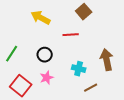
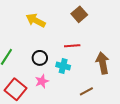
red line: (71, 35) -> (72, 46), moved
cyan cross: (79, 69) -> (63, 66), moved

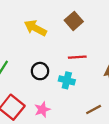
brown square: (79, 14) -> (74, 21), moved
pink star: (42, 81) -> (42, 110), moved

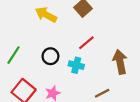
red line: (77, 57) -> (86, 43), turned -36

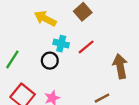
cyan cross: (76, 65) -> (61, 44), moved

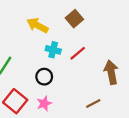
black circle: (50, 61) -> (44, 77), moved

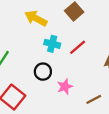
pink star: (44, 103) -> (65, 87), moved

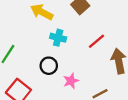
red line: (78, 47) -> (97, 41), moved

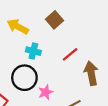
black circle: (49, 66) -> (24, 78), size x1.5

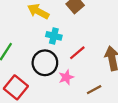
red line: (70, 54) -> (77, 53), moved

